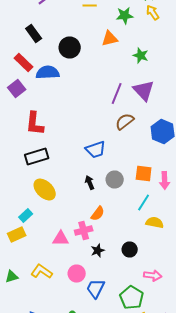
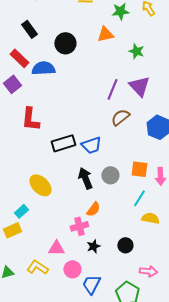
black rectangle: (37, 156) -> (63, 143), moved
black arrow: (90, 182) -> (85, 178), size x1.5
pink triangle: (61, 238) -> (56, 248), moved

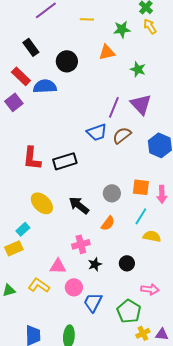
red L-shape: (30, 119) -> (32, 158), moved
blue trapezoid: (91, 145) -> (97, 132), moved
black arrow: (85, 178) -> (79, 205), moved, turned -30
orange semicircle: (93, 209) -> (108, 223), moved

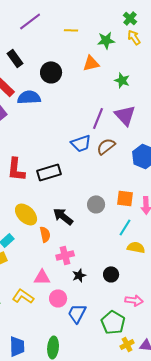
orange semicircle: (108, 223) -> (45, 234), moved, turned -49

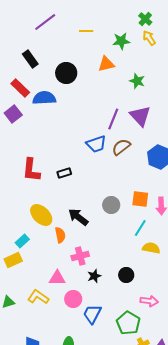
black rectangle: (49, 172) -> (64, 173), size x0.6

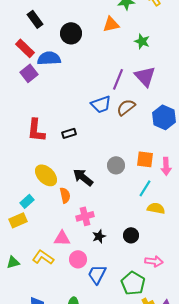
purple square: (13, 114) -> (29, 73), moved

